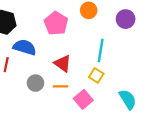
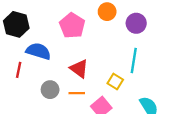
purple circle: (126, 19) -> (136, 23), moved
cyan line: (101, 51) -> (134, 61), moved

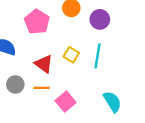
yellow square: (115, 81) -> (71, 55), moved

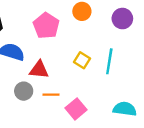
purple circle: (100, 19) -> (122, 19), moved
red triangle: (44, 64) -> (39, 70), moved, turned -30
cyan semicircle: (112, 102) -> (125, 109), turned -50

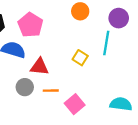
pink pentagon: (46, 26) -> (30, 25), moved
cyan line: (109, 61) -> (106, 43), moved

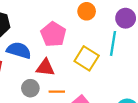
pink pentagon: (30, 25) -> (53, 34), moved
yellow square: (80, 58) -> (87, 58), size x1.5

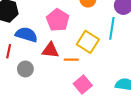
gray circle: (30, 88) -> (25, 69), moved
orange line: (57, 92) -> (71, 60), moved

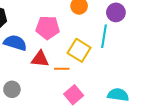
pink pentagon: (58, 20) -> (48, 28), turned -30
gray circle: (25, 69) -> (12, 89), moved

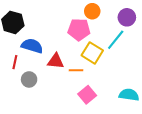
pink pentagon: (48, 28) -> (79, 30), moved
cyan line: (104, 36) -> (116, 40), turned 30
gray circle: (12, 89) -> (29, 79), moved

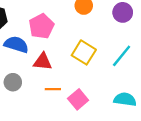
pink pentagon: (79, 30) -> (41, 26), moved, turned -30
cyan line: (116, 40) -> (122, 56), moved
orange line: (76, 70) -> (53, 89), moved

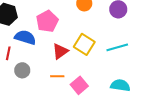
cyan line: (122, 56) -> (117, 47), turned 35
red triangle: (43, 62) -> (60, 51), moved, turned -42

